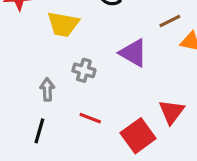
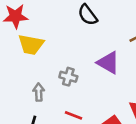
yellow trapezoid: (63, 24) -> (31, 45), moved

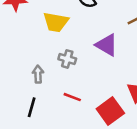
yellow trapezoid: (31, 45) -> (56, 22), moved

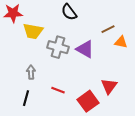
yellow trapezoid: (56, 22) -> (33, 31), moved
gray cross: (67, 59) -> (58, 47), moved, size x1.5

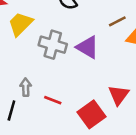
yellow trapezoid: (33, 31) -> (20, 24), turned 125
gray arrow: (31, 72) -> (26, 87), moved

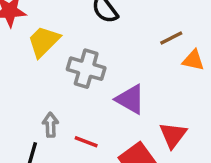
purple triangle: (88, 47) -> (130, 99), moved

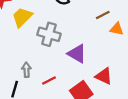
red triangle: (173, 135) -> (104, 76), turned -42
red line: (86, 142) -> (49, 80), turned -48

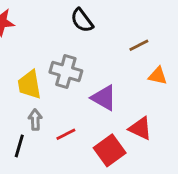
yellow trapezoid: (22, 17) -> (29, 85), moved, turned -55
orange triangle: (117, 29) -> (158, 76), moved

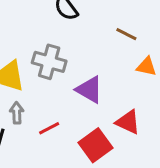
brown line: (139, 45) -> (126, 34), turned 54

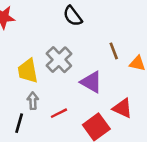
brown line: (126, 34) -> (114, 51), moved, turned 42
gray cross: (49, 62) -> (59, 60), turned 30

